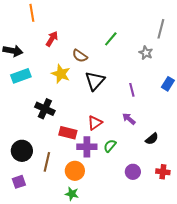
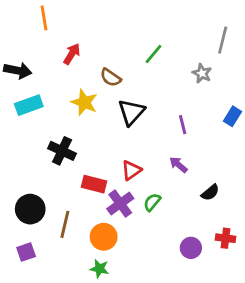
purple cross: (87, 147) -> (120, 204), turned -36
purple circle: (133, 172) -> (191, 248), moved

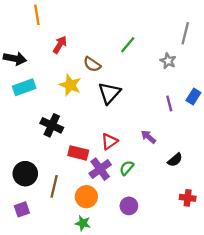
purple line: (183, 125) -> (169, 103), moved
purple circle: (191, 248) -> (129, 206), moved

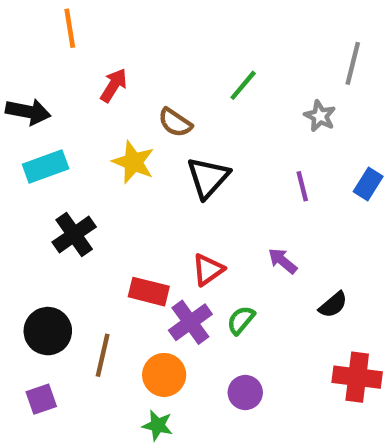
purple line: (169, 103) -> (302, 186), moved
black cross: (52, 125) -> (74, 235), moved, turned 30
red cross: (188, 198) -> (357, 377), size x1.5

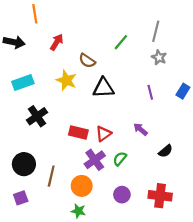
gray line: (353, 63) -> (156, 31), moved
black arrow: (28, 112) -> (14, 42), moved
black triangle: (208, 177) -> (103, 88), turned 45
red rectangle: (149, 292) -> (78, 133), moved
red cross: (357, 377) -> (160, 196), moved

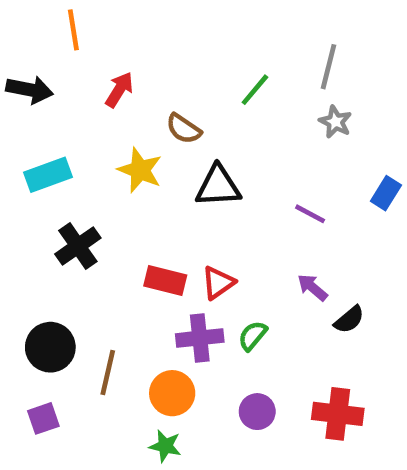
purple line: (150, 92) -> (310, 214), moved, turned -48
purple arrow: (140, 129) -> (312, 287), moved
purple cross: (95, 160) -> (200, 338), turned 30

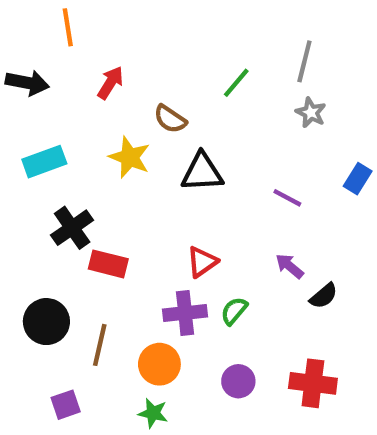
red rectangle: (165, 281) -> (108, 264), moved
purple square: (43, 418) -> (66, 405), moved

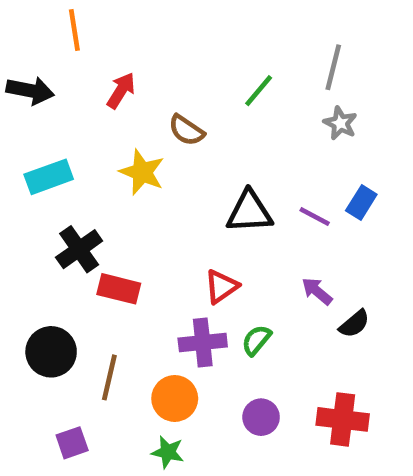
black triangle: (202, 172) -> (249, 212), moved
blue rectangle: (358, 179) -> (361, 203), moved

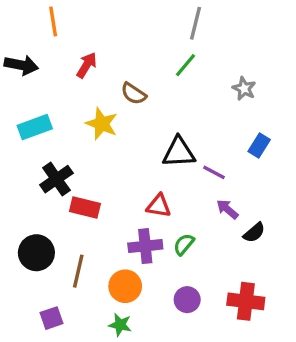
gray line: (333, 67) -> (196, 23), moved
purple line: (315, 217) -> (214, 172), moved
red triangle: (221, 286) -> (159, 206), turned 44

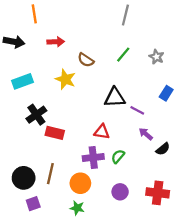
red arrow: (87, 65) -> (56, 42), turned 56
green line: (185, 65) -> (123, 55), moved
black circle: (36, 253) -> (24, 178), moved

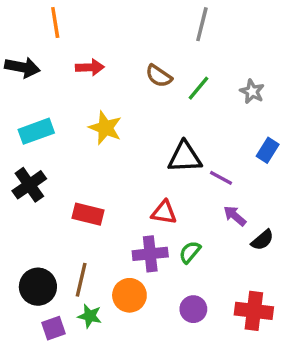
brown semicircle: (86, 60) -> (159, 76), moved
black cross: (36, 115) -> (29, 185), moved
green star: (77, 208) -> (90, 316), moved

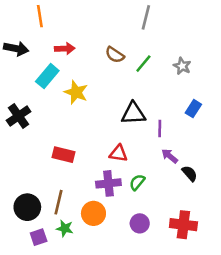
cyan rectangle: (36, 131) -> (47, 76), moved, turned -30
purple line: (221, 178) -> (160, 128), turned 63
black cross: (29, 185) -> (19, 116), moved
black semicircle: (262, 240) -> (190, 173), turned -91

